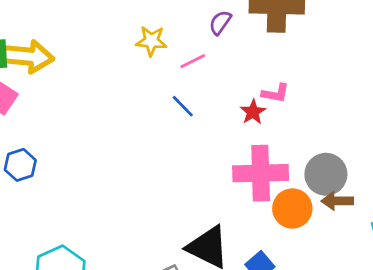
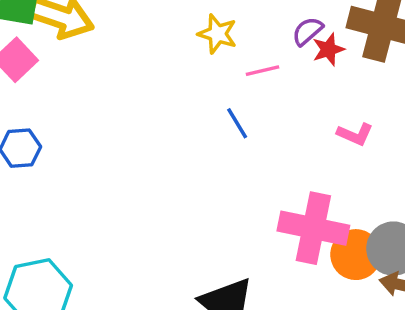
red star: (253, 112) -> (328, 49), moved
orange circle: (292, 208) -> (356, 255), moved

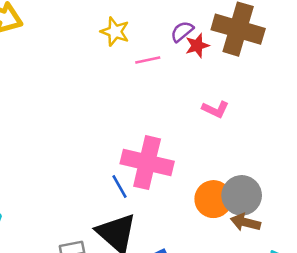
blue line: (237, 123) -> (120, 187), moved
pink cross: (313, 228) -> (147, 163), moved

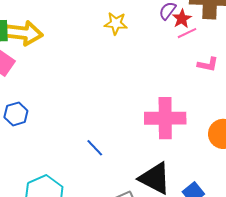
pink line: (148, 60) -> (187, 33), moved
blue line: (120, 187) -> (95, 148), moved

